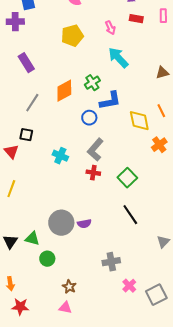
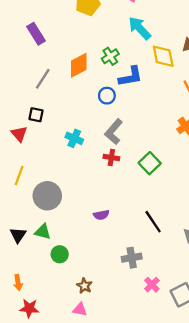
yellow diamond: (139, 121) -> (163, 56), moved
black line: (130, 215) -> (153, 222), moved
gray circle: (61, 223) -> (47, 196), moved

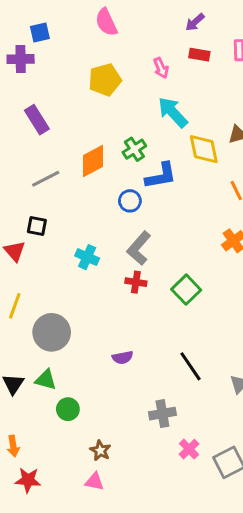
gray line: (43, 79) -> (46, 179), turned 30

